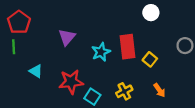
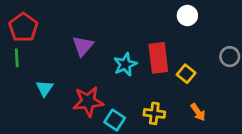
cyan triangle: (36, 71) -> (44, 88), turned 32
yellow cross: (124, 91) -> (154, 113), turned 35

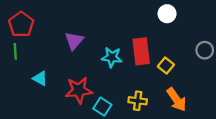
cyan star: (125, 64) -> (112, 57), turned 30
cyan triangle: (44, 88) -> (40, 78), turned -35
orange arrow: (198, 112) -> (176, 100), size x1.5

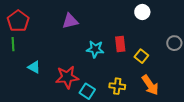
purple triangle: (74, 41) -> (70, 21), moved, turned 36
red rectangle: (141, 51) -> (120, 44), size x0.7

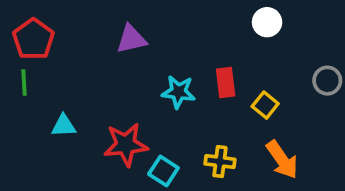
cyan triangle: (34, 67) -> (64, 126), turned -32

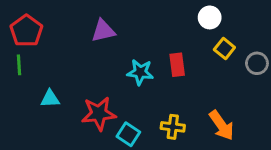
yellow square: (265, 105) -> (224, 49), moved

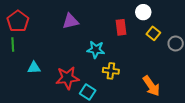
red rectangle: (177, 65) -> (121, 27), moved
yellow cross: (173, 127) -> (111, 71), moved

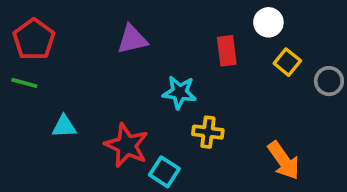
green line: (13, 45) -> (24, 83), turned -72
red star: (67, 78) -> (127, 145), turned 30

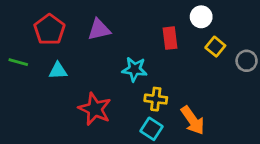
red pentagon: (34, 39) -> (49, 30), moved
cyan triangle: (64, 126) -> (58, 71), moved
orange arrow: (284, 160) -> (193, 120), moved
cyan square: (164, 172) -> (152, 129), moved

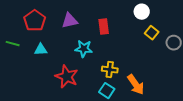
red rectangle: (170, 38) -> (104, 27), moved
cyan star: (135, 69) -> (84, 49), moved

